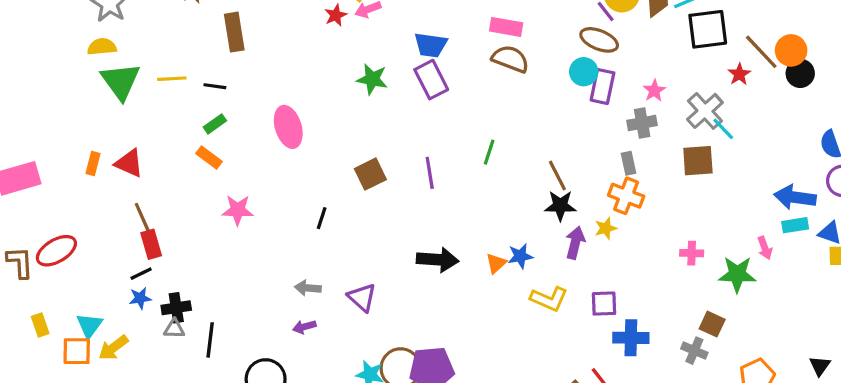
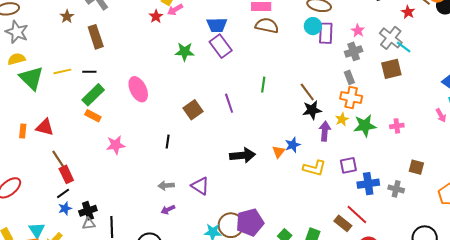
green rectangle: (215, 124) -> (93, 95), size x1.6
green star: (737, 274) -> (365, 126), moved
gray cross: (694, 351) -> (396, 189), moved

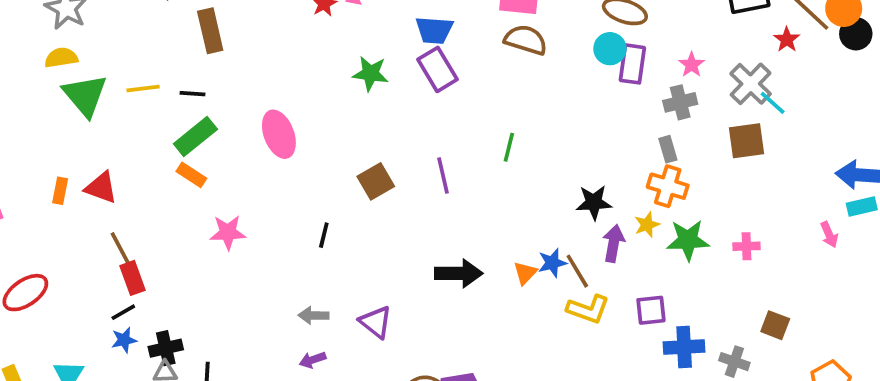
brown line: (307, 92) -> (577, 271), moved

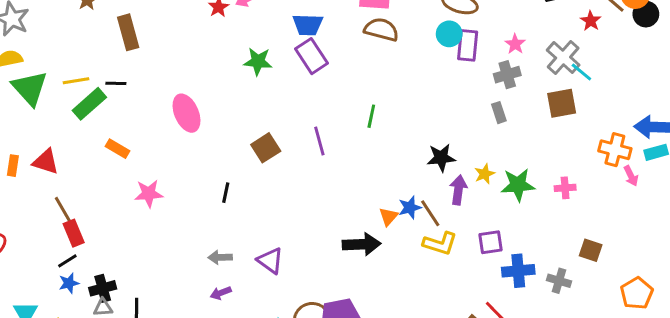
green rectangle: (195, 137) -> (89, 104), moved
orange cross: (668, 186) -> (615, 150), moved
black arrow: (459, 273) -> (362, 244), moved

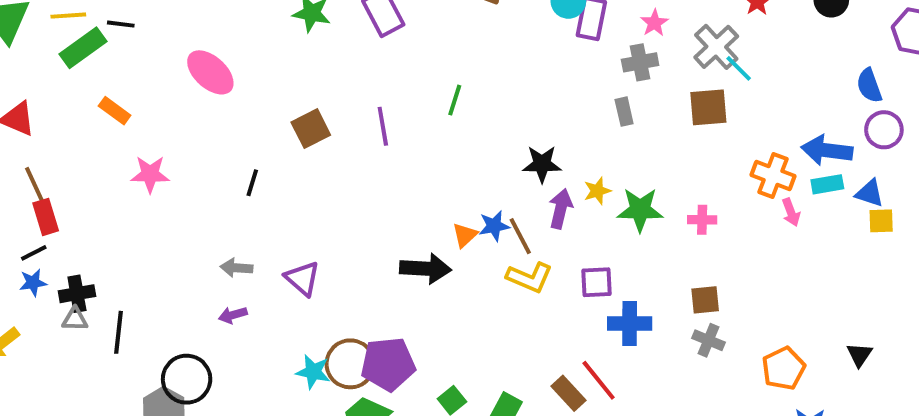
pink ellipse: (186, 113) -> (210, 72), turned -30
brown square: (591, 250) -> (705, 300), moved, turned -30
gray cross: (559, 281) -> (708, 340), moved

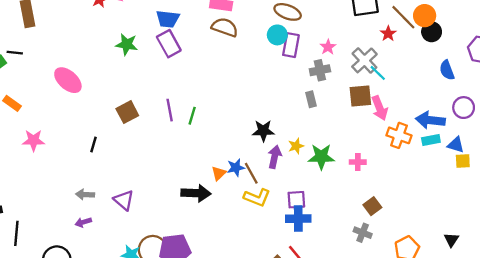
blue semicircle: (869, 86) -> (447, 70), moved
green line: (455, 100) -> (192, 116), moved
pink arrow: (791, 212) -> (380, 108), moved, size x1.5
brown square: (705, 300) -> (372, 206), moved, turned -30
blue cross: (630, 323) -> (298, 219), moved

